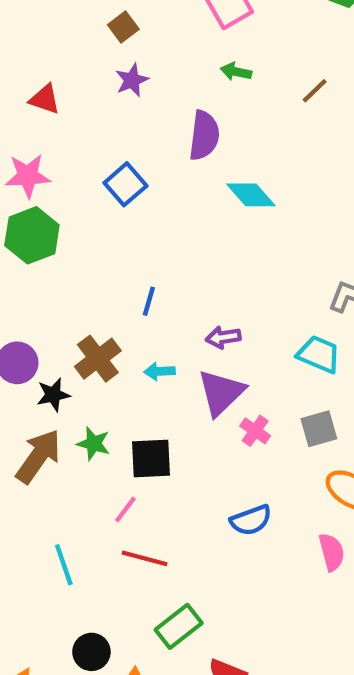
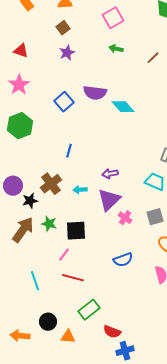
red triangle: (45, 99) -> (21, 51), moved
purple semicircle: (204, 135) -> (95, 93), moved, turned 90
pink star: (28, 176) -> (19, 85), moved, turned -30
blue line: (149, 301) -> (69, 151), moved

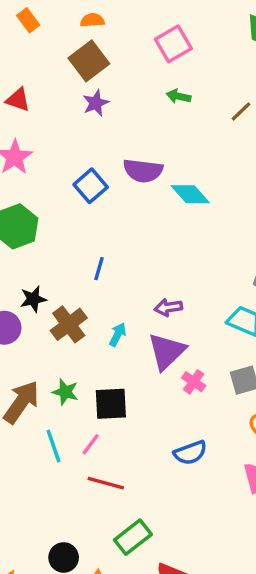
brown square: (63, 28) -> (89, 61), size x1.6
cyan arrow: (80, 190) -> (118, 334), turned 120
black star: (30, 201) -> (33, 299), moved
cyan line: (35, 281) -> (53, 446), moved

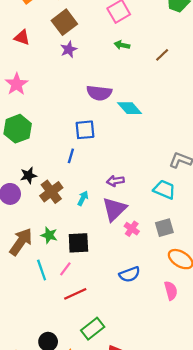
red triangle: (18, 100) -> (22, 37), moved
blue square: (91, 186) -> (85, 130), moved, turned 36
red line: (106, 483) -> (75, 294), turned -40

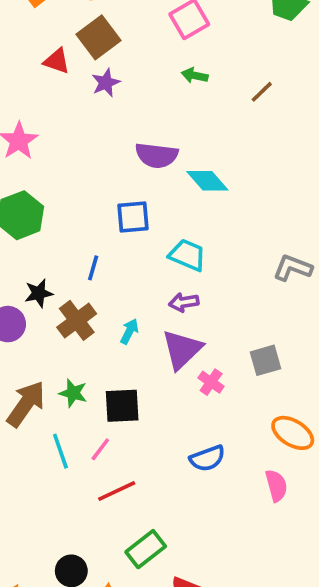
red triangle: (22, 37) -> (57, 61), moved
blue line: (71, 156) -> (93, 268), moved
cyan trapezoid: (164, 190) -> (187, 255), moved
gray square: (164, 228) -> (265, 360), moved

